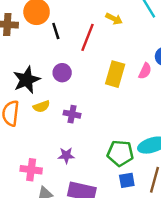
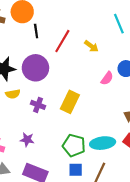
yellow arrow: (114, 19) -> (91, 46), moved
purple circle: (62, 73) -> (35, 68), size x1.6
yellow rectangle: (115, 74) -> (70, 102), moved

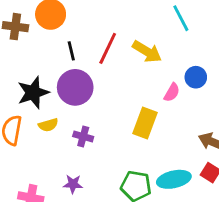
black line: (36, 31) -> (71, 51), moved
yellow arrow: (91, 46) -> (147, 52), size x1.5
yellow rectangle: (70, 102) -> (145, 123), moved

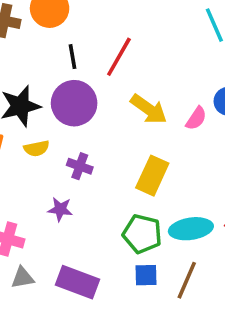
yellow arrow: (147, 52) -> (149, 109), moved
yellow rectangle: (145, 123) -> (152, 176), moved
purple star: (73, 184) -> (60, 209), moved

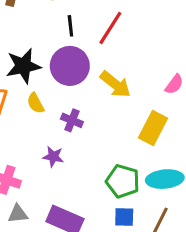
yellow arrow: (149, 109) -> (115, 84), moved
yellow semicircle: (36, 148) -> (35, 103), turned 70
yellow rectangle: (152, 176) -> (153, 128), moved

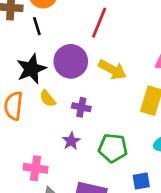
black line: (70, 26) -> (37, 26), moved
purple star: (53, 157) -> (71, 141), turned -30
green pentagon: (123, 181) -> (113, 148), moved

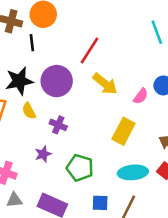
yellow arrow: (112, 70) -> (105, 84), moved

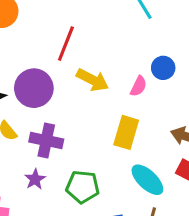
purple cross: (58, 125) -> (46, 141), size x1.5
cyan ellipse: (133, 172) -> (147, 180), turned 60

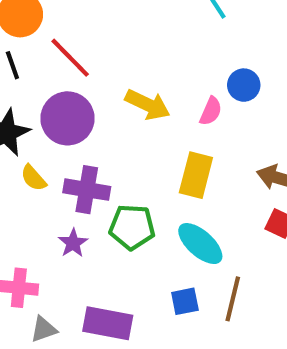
red line: (66, 44) -> (70, 58), moved, turned -64
cyan ellipse: (147, 180) -> (200, 244), moved
green pentagon: (83, 187) -> (132, 227), moved

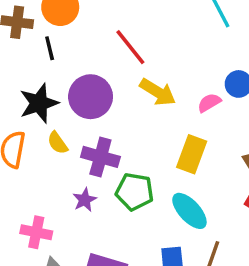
red line: (70, 58) -> (130, 47), moved
pink semicircle: (211, 111) -> (209, 103), turned -150

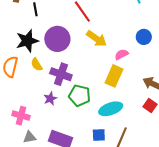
pink semicircle: (209, 103) -> (122, 54), moved
cyan ellipse: (189, 211) -> (111, 109), turned -70

